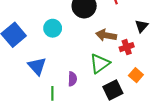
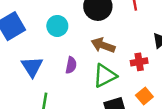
brown arrow: (106, 35) -> (103, 45), moved
purple semicircle: (72, 79) -> (71, 65), moved

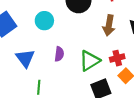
brown arrow: (103, 45) -> (109, 25), moved, turned -96
red cross: (139, 62) -> (117, 58), moved

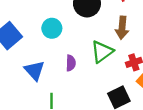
green triangle: (90, 61) -> (102, 52), moved

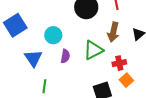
cyan circle: (52, 28) -> (53, 35), moved

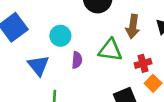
green triangle: (93, 50) -> (110, 50), turned 40

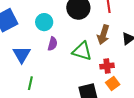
cyan circle: (60, 36) -> (44, 22), moved
purple semicircle: (77, 60) -> (53, 44), moved

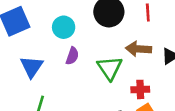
brown arrow: (103, 35) -> (138, 49), turned 72
green triangle: (82, 51) -> (110, 68), turned 35

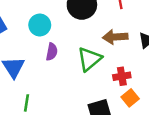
green triangle: (110, 68) -> (89, 59), turned 32

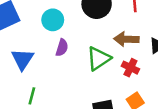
red cross: (122, 76) -> (130, 68), moved, turned 30

